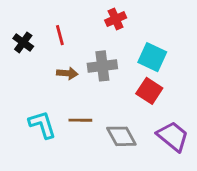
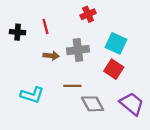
black cross: (23, 42) -> (18, 32), turned -32
brown line: (80, 120) -> (72, 86), moved
cyan L-shape: (42, 125) -> (32, 95), turned 125

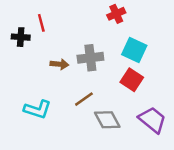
red cross: (88, 14) -> (116, 14), moved
red line: (46, 27) -> (41, 23), moved
brown line: (72, 86) -> (84, 99), turned -36

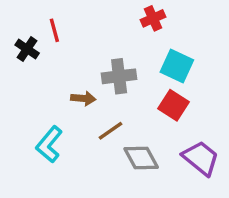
black cross: (21, 37) -> (27, 49), turned 30
brown arrow: (59, 64) -> (83, 98), moved
cyan L-shape: (37, 109) -> (49, 144), turned 112

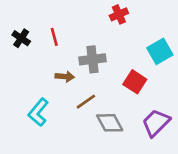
red line: (54, 30) -> (54, 37), moved
cyan square: (177, 66) -> (160, 51), moved, turned 35
purple trapezoid: (201, 158) -> (156, 123), turned -84

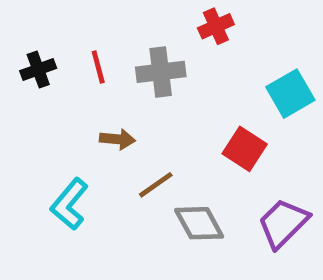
black cross: (21, 38) -> (38, 70), turned 36
gray cross: (93, 59) -> (161, 72), moved

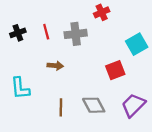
red square: (245, 149) -> (115, 70), turned 36
brown line: (156, 185) -> (61, 107), moved, turned -54
cyan L-shape: (69, 204) -> (20, 88), moved, turned -45

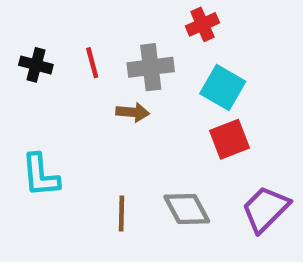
black cross: (18, 33) -> (36, 65), turned 35
cyan square: (137, 44) -> (223, 87), moved, turned -30
brown arrow: (55, 66) -> (133, 112), moved

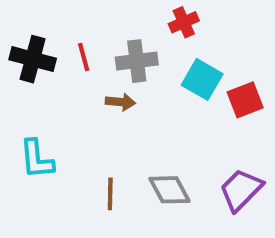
black cross: (36, 65) -> (33, 59), size x1.5
red square: (229, 139) -> (245, 100), moved

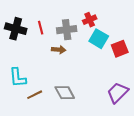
red cross: (184, 22) -> (90, 20), moved
gray diamond: (169, 190) -> (65, 93), moved
brown line: (110, 194) -> (35, 95), moved, turned 63

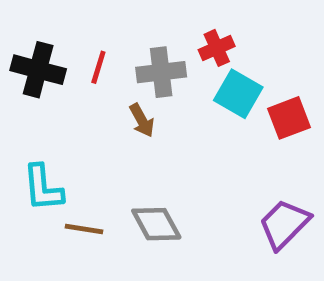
red line: (41, 28) -> (98, 67), turned 32
brown arrow: (59, 50) -> (142, 120), turned 56
brown line: (35, 95) -> (84, 229), turned 35

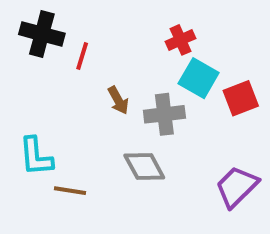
black cross: (38, 70) -> (42, 34), moved
gray cross: (161, 72) -> (164, 114), moved
gray diamond: (156, 224) -> (144, 167), moved

